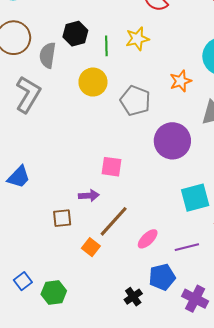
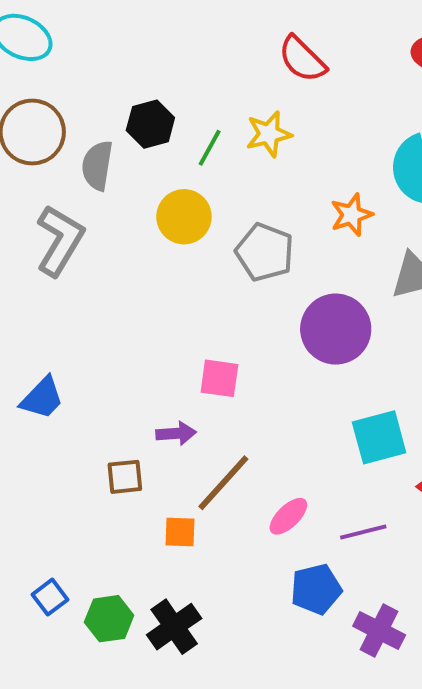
green line: (106, 46) -> (210, 148), turned 30
orange square: (91, 247) -> (180, 532), turned -36
black cross: (133, 297) -> (174, 627), moved, size x1.5

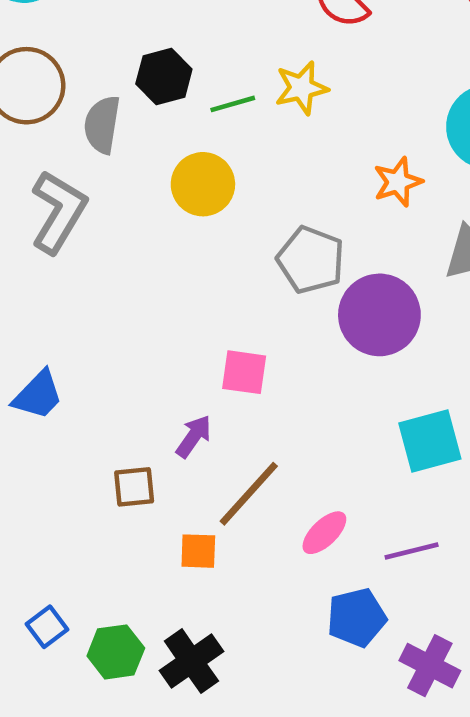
green line: (210, 148) -> (233, 104), turned 45
gray pentagon: (265, 252) -> (311, 260), moved
purple arrow: (176, 433) -> (194, 436), turned -51

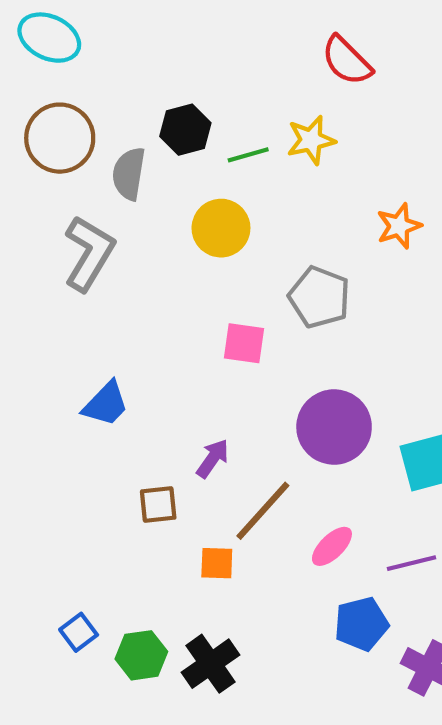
purple circle: (379, 315) -> (334, 427), moved
pink square: (244, 372) -> (244, 343), moved
blue trapezoid: (38, 395) -> (106, 404), moved

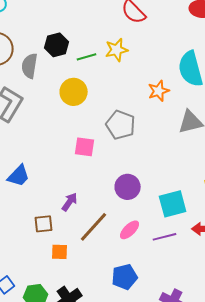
purple circle: (334, 427) -> (128, 187), size x0.7
pink ellipse: (332, 546) -> (130, 230), moved
orange square: (217, 563) -> (60, 252), moved
purple line: (412, 563) -> (165, 237), moved
blue pentagon: (361, 624) -> (125, 277), moved

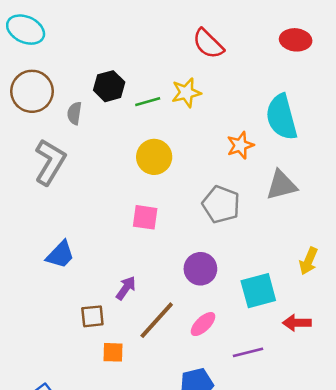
gray semicircle: (30, 66) -> (74, 113), size x0.7
yellow circle: (74, 92) -> (154, 157), moved
gray pentagon: (121, 125) -> (221, 204), moved
purple line: (165, 237) -> (248, 352), moved

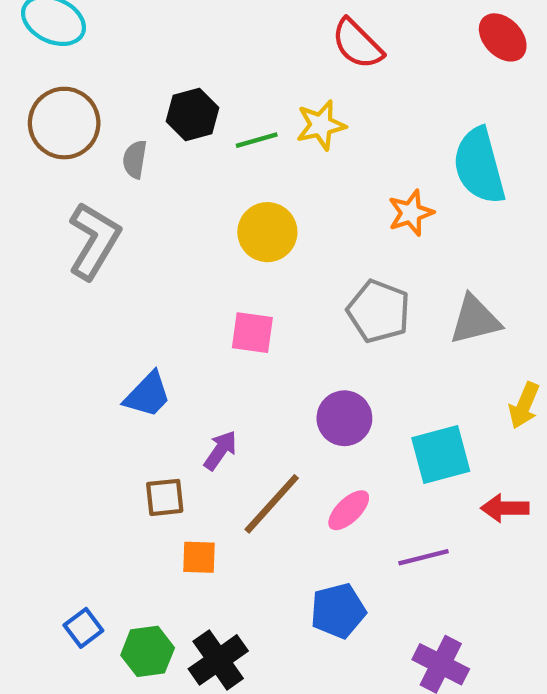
red ellipse: (296, 40) -> (503, 37), turned 40
gray triangle: (281, 185) -> (475, 320), moved
blue trapezoid: (60, 255) -> (148, 395), moved

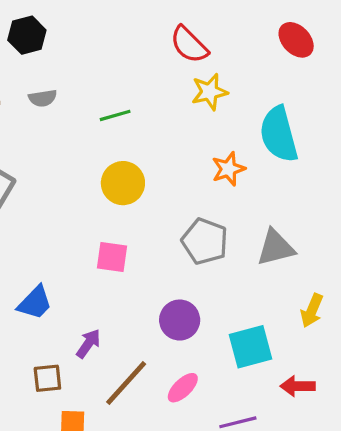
black hexagon: (193, 114) -> (27, 35), moved
yellow star: (321, 125) -> (210, 92), moved
gray semicircle: (135, 159) -> (43, 98), moved, turned -108

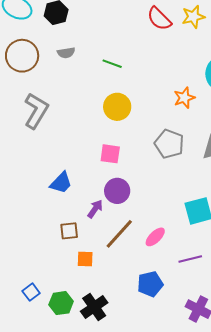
yellow star: (210, 92) -> (193, 17), moved
green line: (115, 115) -> (112, 64), turned 36
purple circle: (180, 320) -> (117, 191), moved

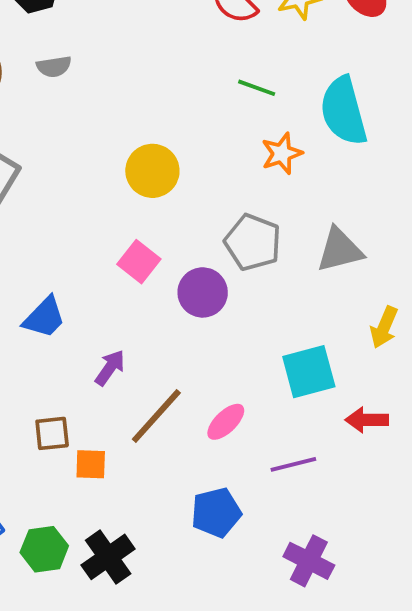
green line: (112, 64) -> (257, 88), moved
pink square: (110, 154) -> (139, 262), turned 30
purple circle: (117, 191) -> (203, 292), moved
brown square: (69, 231) -> (52, 433), moved

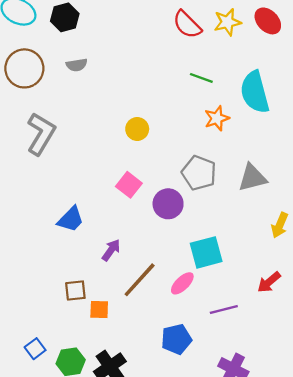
yellow circle: (152, 171) -> (137, 129), size x0.7
cyan square: (309, 372) -> (206, 252), moved
red arrow: (367, 420) -> (269, 282), turned -40

